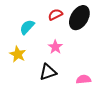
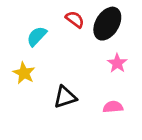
red semicircle: (55, 15) -> (75, 19), turned 64
pink star: (55, 47) -> (117, 63), moved

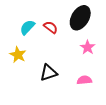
red semicircle: (75, 19) -> (51, 27), moved

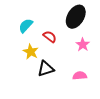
red semicircle: (51, 27) -> (50, 37), moved
yellow star: (18, 55) -> (31, 52), moved

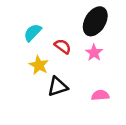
pink star: (83, 45) -> (94, 53), moved

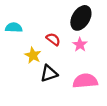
cyan semicircle: (33, 33) -> (14, 28), moved, turned 49
pink semicircle: (100, 95) -> (85, 81), size x1.6

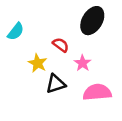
cyan semicircle: (14, 28) -> (16, 31), turned 126
pink star: (80, 45) -> (83, 63), moved

